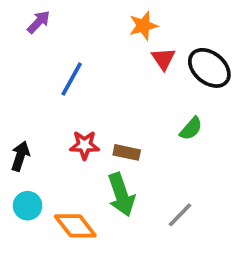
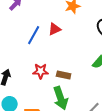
red triangle: (163, 59) -> (55, 29), moved, turned 40

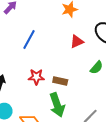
red triangle: (55, 29) -> (77, 42), moved

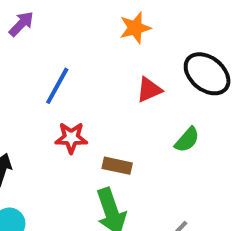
red star: (36, 77) -> (71, 138), moved

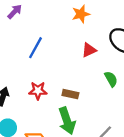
red star: (71, 138) -> (38, 91), moved
green semicircle: (187, 140) -> (111, 79), turned -70

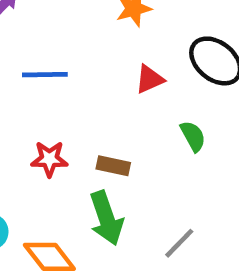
blue line: (36, 48) -> (45, 75), turned 60

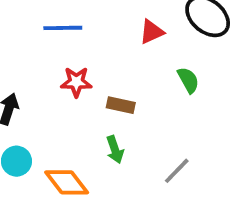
red star: (49, 159) -> (76, 82), moved
green arrow: (106, 218) -> (115, 150), size x0.6

